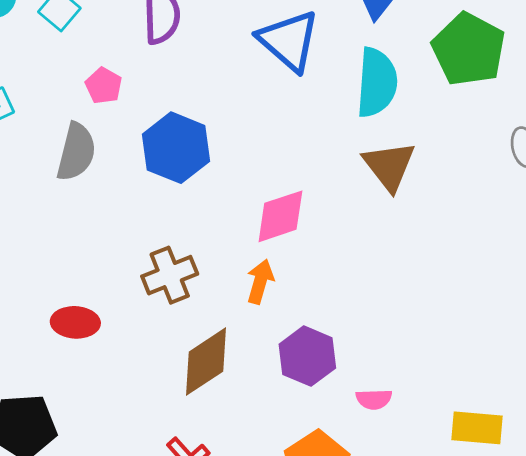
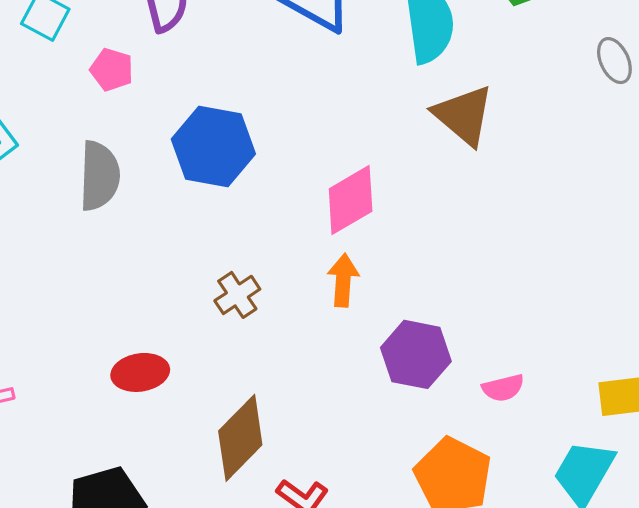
pink pentagon: (104, 86) -> (112, 70), moved
brown cross: (170, 275) -> (237, 295), size x0.7
brown diamond: (206, 362) -> (240, 438), moved

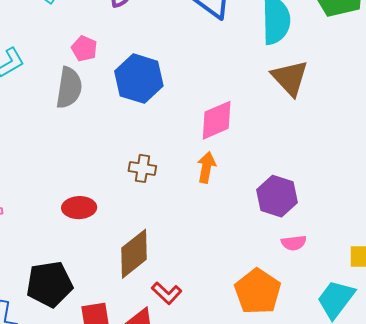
pink pentagon: (112, 70) -> (84, 48), moved
brown cross: (237, 295) -> (142, 168), turned 36
purple hexagon: (416, 354) -> (277, 196), moved

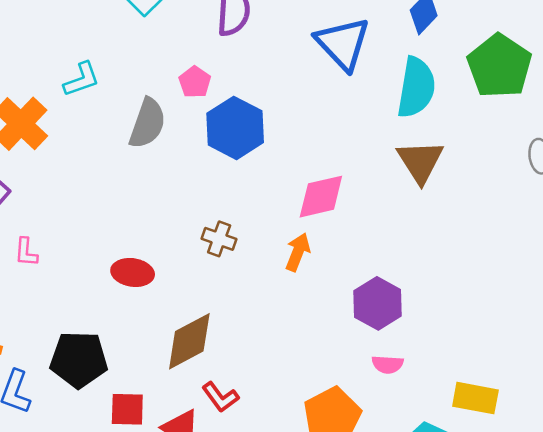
pink pentagon: (84, 48) -> (195, 82), moved

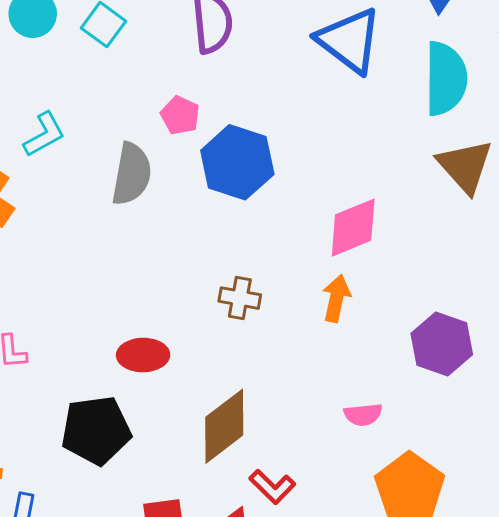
black pentagon: (79, 360) -> (96, 430), moved
pink semicircle: (388, 364) -> (363, 415), moved

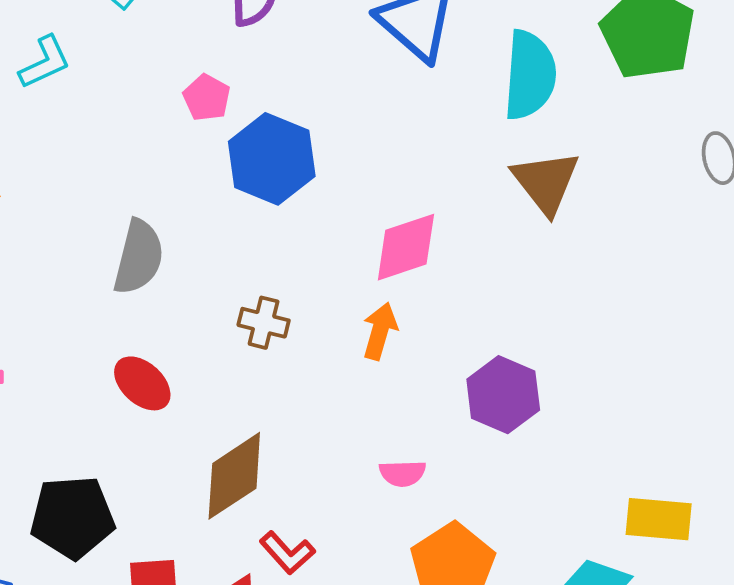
cyan L-shape: (44, 134) -> (45, 62), moved
gray semicircle: (132, 174) -> (139, 257), moved
red ellipse: (143, 355) -> (142, 383), turned 39
black pentagon: (96, 430) -> (72, 517), moved

